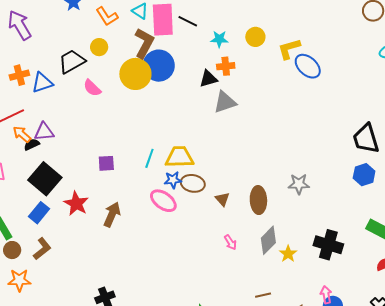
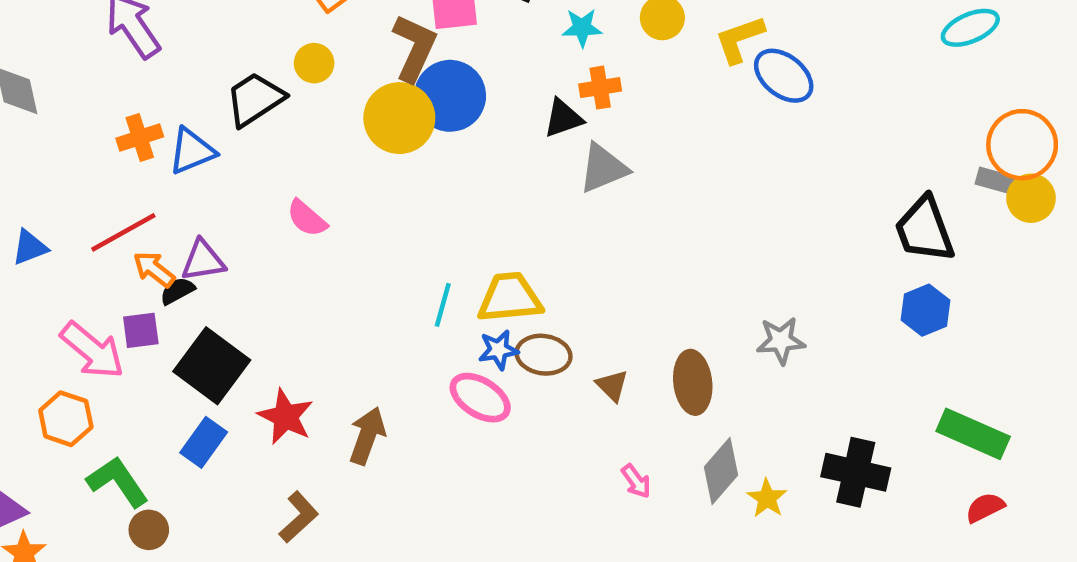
pink semicircle: (92, 88) -> (307, 218), moved
purple square: (106, 163) -> (141, 330), moved
brown L-shape: (42, 249) -> (299, 517), moved

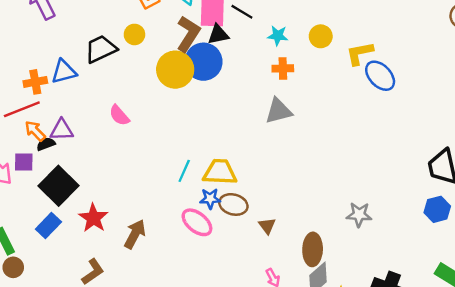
black triangle: (563, 118) -> (218, 34), moved
orange cross: (140, 137) -> (35, 82), moved
brown ellipse: (693, 382) -> (313, 249), moved

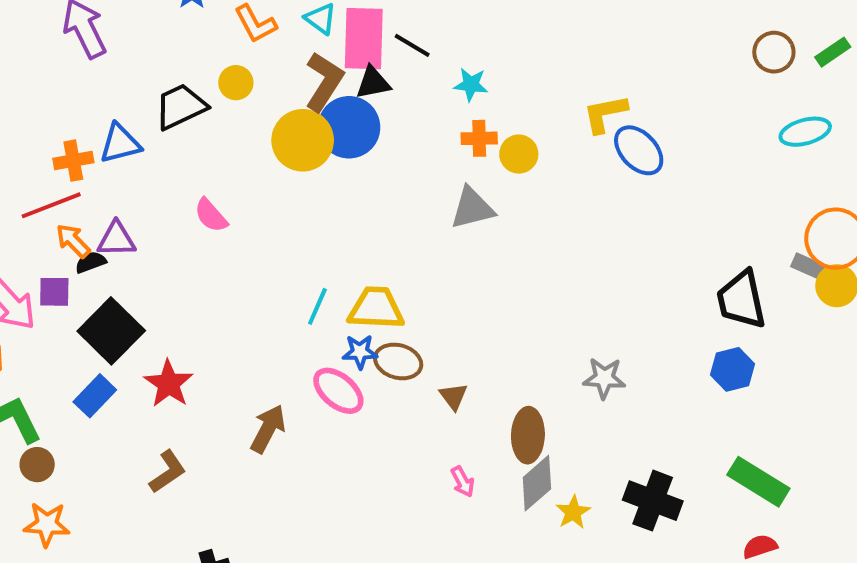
yellow circle: (321, 36) -> (519, 154), moved
brown arrow: (135, 234) -> (268, 429), moved

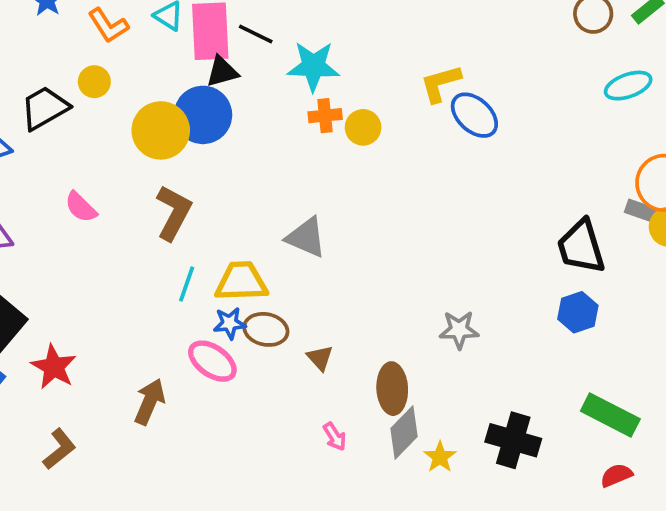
brown L-shape: (324, 82) -> (174, 213), moved
cyan star: (471, 85) -> (313, 66), size x1.6
gray triangle: (472, 208) -> (306, 237), moved, turned 42

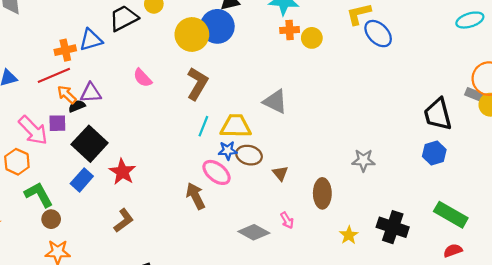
brown arrow: (150, 402) -> (196, 196), moved, turned -52
gray diamond: (404, 433) -> (254, 232), moved, turned 72

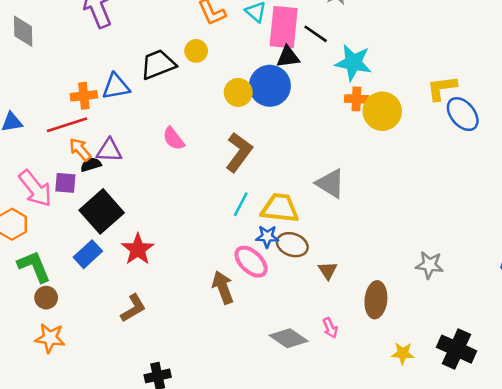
yellow circle: (192, 34) -> (238, 92), size x0.7
yellow circle: (312, 38) -> (382, 111), size x1.5
yellow star: (349, 235) -> (403, 353), turned 30

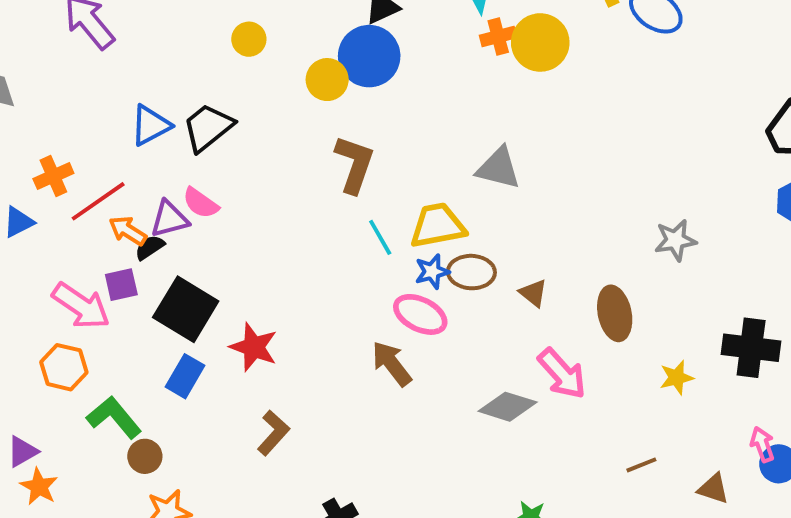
black trapezoid: (158, 64) -> (208, 127), moved
orange cross: (84, 96) -> (53, 176), moved
pink semicircle: (173, 139) -> (201, 203), moved
cyan line: (241, 204) -> (380, 237), turned -40
pink arrow: (330, 328) -> (562, 374), size x1.8

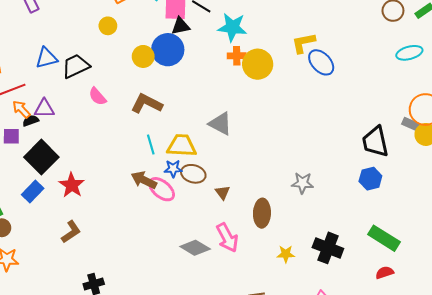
brown L-shape: (354, 164) -> (147, 104), turned -96
pink semicircle: (201, 203) -> (97, 96), moved
brown arrow: (392, 364) -> (144, 180), moved, turned -40

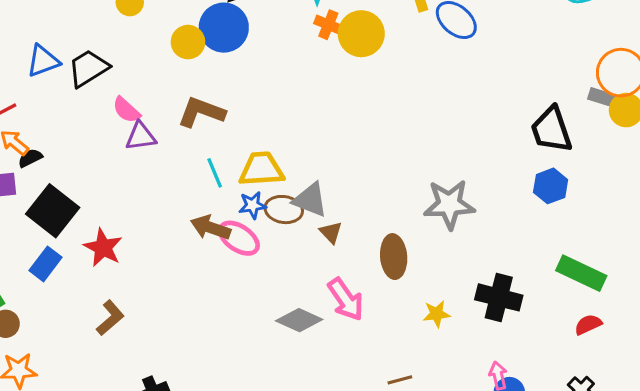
orange cross: (237, 56) -> (328, 25), turned 30
purple triangle: (44, 109) -> (141, 136), moved
gray triangle: (220, 124) -> (310, 200), moved
gray star: (302, 183) -> (449, 204), size x1.5

